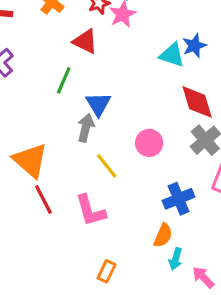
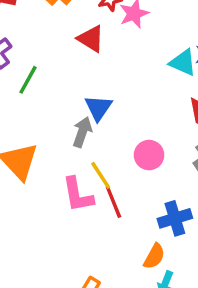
green line: (64, 80) -> (28, 80), moved
red line: (43, 199) -> (113, 202), moved
pink L-shape: (90, 211) -> (78, 195), moved

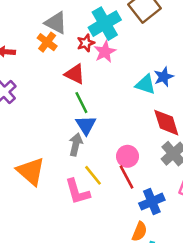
green line: (28, 80) -> (81, 103), moved, turned -50
red line: (113, 202) -> (127, 177), moved

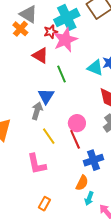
pink star: (105, 52) -> (65, 40), size x1.4
green line: (81, 103) -> (62, 74), moved
pink L-shape: (77, 192) -> (37, 164), moved

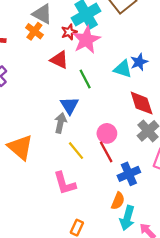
cyan arrow: (89, 198) -> (127, 218), size x1.5

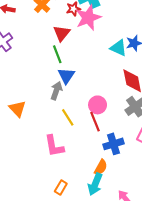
red triangle: (59, 60) -> (62, 33), turned 36
green line: (85, 79) -> (57, 54), moved
orange triangle: (20, 147) -> (17, 109), size x0.7
cyan arrow: (127, 218) -> (95, 184), moved

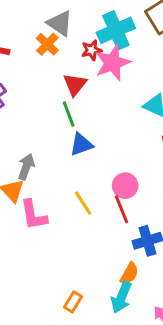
blue triangle: (66, 76) -> (81, 144), turned 36
gray arrow: (56, 91) -> (26, 167), moved
pink L-shape: (54, 146) -> (34, 215), moved

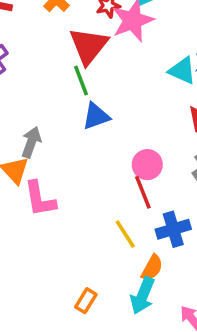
red triangle: (75, 84) -> (89, 46), size x1.4
yellow line: (83, 203) -> (125, 234), moved

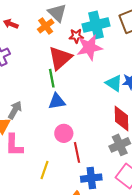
pink circle: (147, 165) -> (64, 133), moved
yellow line: (125, 234) -> (44, 170), moved, turned 42

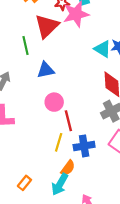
green line: (52, 78) -> (26, 45), moved
yellow line: (44, 170) -> (59, 142), moved

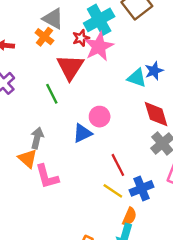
blue triangle: (46, 70) -> (82, 133), moved
pink circle: (54, 102) -> (100, 117), moved
yellow line: (59, 142) -> (113, 191), turned -60

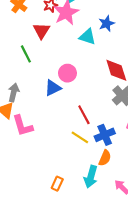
red triangle: (70, 67) -> (41, 31), size x0.7
blue star: (154, 71) -> (106, 23), moved
cyan triangle: (137, 78) -> (87, 37), moved
orange semicircle: (129, 217) -> (105, 158), moved

